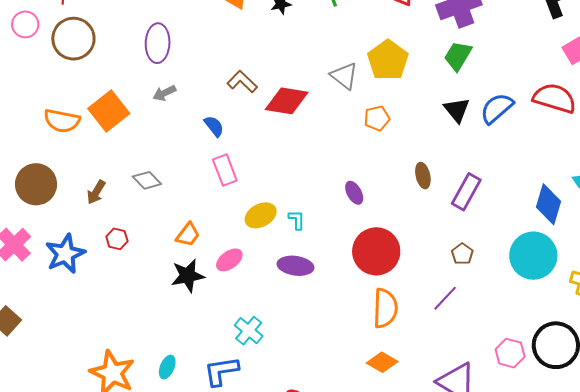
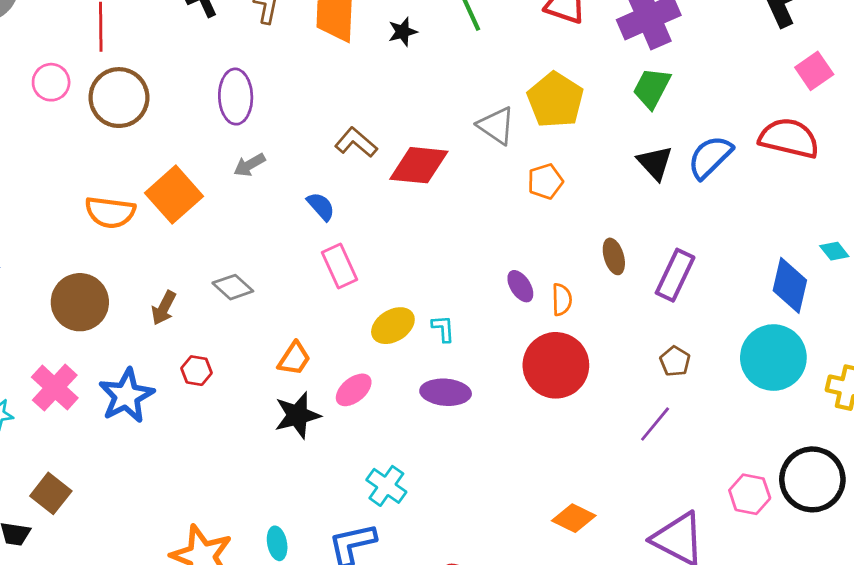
orange semicircle: (385, 308) -> (562, 300), moved, size x0.6
cyan ellipse: (167, 367) -> (277, 543), turned -30

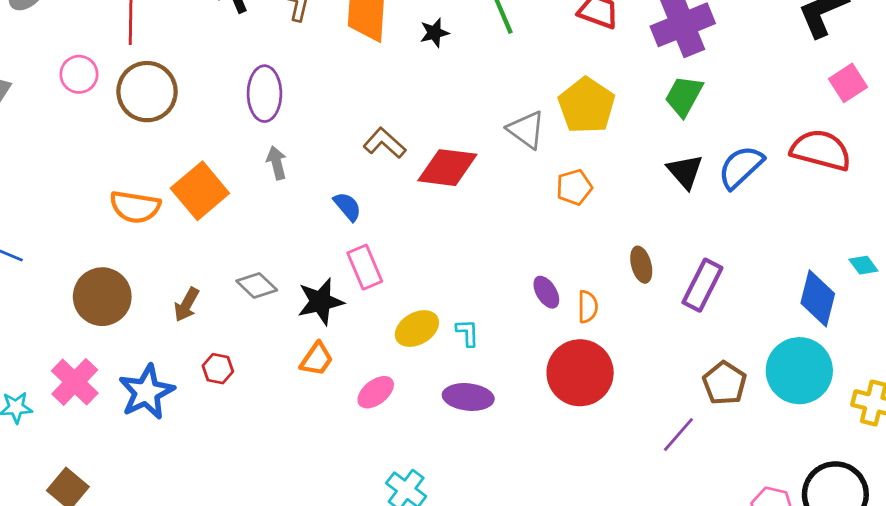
gray arrow: (249, 165) -> (277, 163), turned 104
brown pentagon: (675, 361) -> (725, 383), moved, size x1.4
black star: (297, 415) -> (320, 302), moved

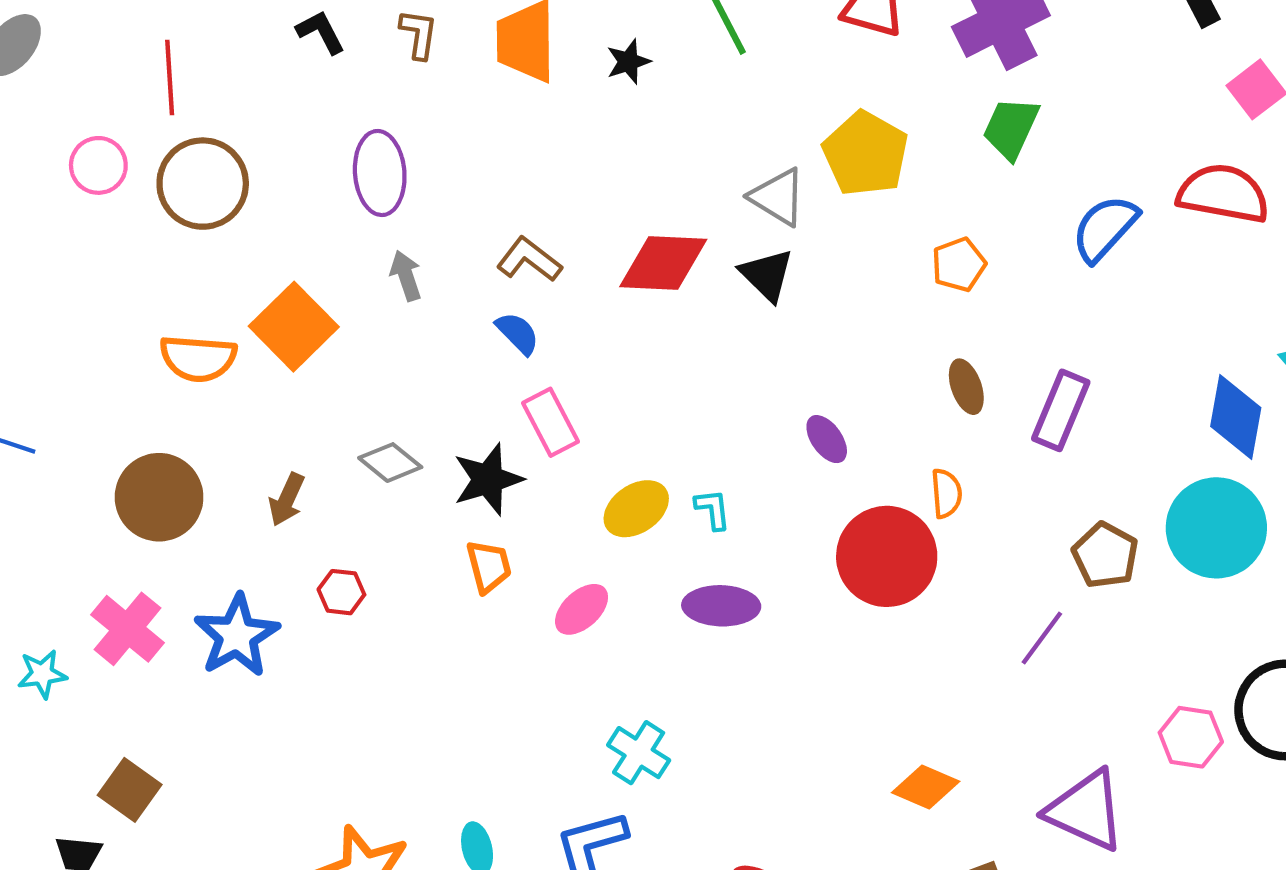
brown L-shape: (385, 143) -> (529, 259), moved
black triangle: (685, 171) -> (767, 275), moved
orange pentagon: (574, 187) -> (959, 265), moved
orange semicircle: (588, 307) -> (946, 493), moved
orange trapezoid: (317, 359) -> (489, 566), turned -45

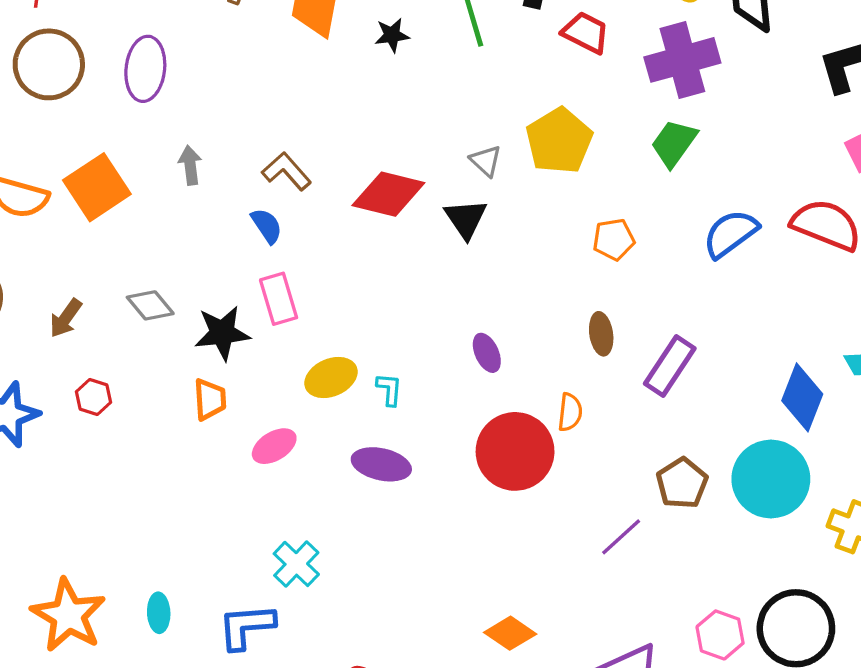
purple ellipse: (380, 173) -> (145, 69), moved
gray triangle: (778, 197) -> (486, 161), size x0.7

